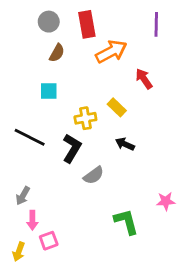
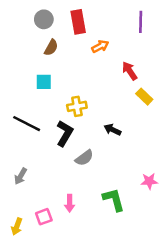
orange arrow: (111, 52) -> (100, 46), size x0.6
yellow rectangle: (117, 107) -> (144, 97), moved
pink arrow: (32, 220) -> (70, 203), moved

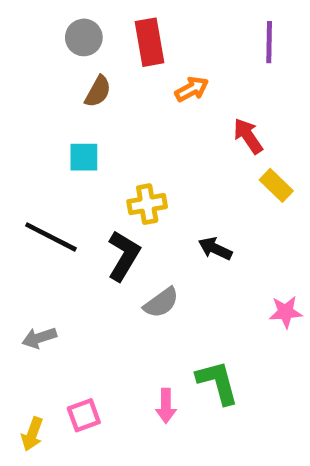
gray arrow: (21, 176) -> (39, 338), turned 42
pink star: (149, 181) -> (286, 312), moved
pink arrow: (70, 203) -> (166, 406), moved

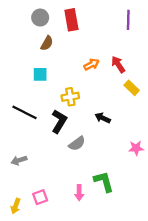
orange arrow: (192, 89) -> (91, 64), moved

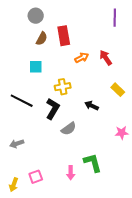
red rectangle: (71, 20) -> (64, 36), moved
yellow rectangle: (132, 88) -> (118, 90), moved

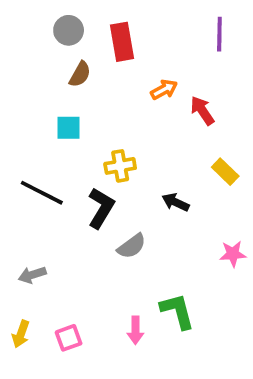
red rectangle: (64, 36) -> (122, 42), moved
orange arrow: (82, 58) -> (164, 90), moved
yellow arrow: (14, 185) -> (21, 334), moved

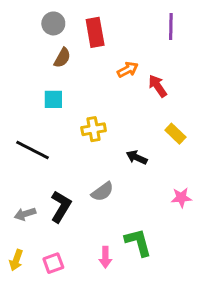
black L-shape: (101, 208) -> (61, 207), moved

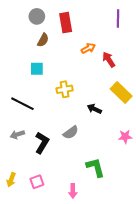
yellow rectangle: (175, 134) -> (121, 92), size x1.5
gray arrow: (25, 214) -> (17, 135), moved
pink arrow: (105, 257) -> (73, 191), moved

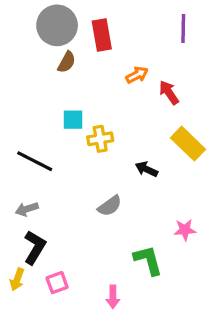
gray circle: (37, 16) -> (57, 25), size x1.6
cyan square: (37, 69) -> (73, 120), moved
pink star: (125, 137) -> (185, 230), moved
black L-shape: (42, 143) -> (35, 247), moved

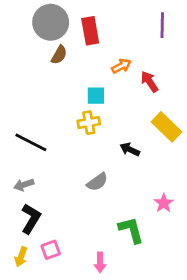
cyan square: (73, 120) -> (96, 96), moved
pink star: (185, 230) -> (164, 203), turned -30
yellow arrow: (17, 279) -> (21, 257), moved

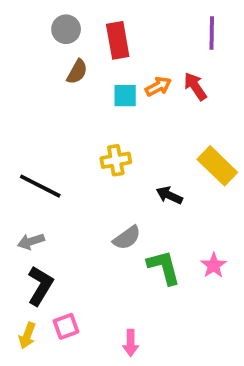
gray circle: (51, 22) -> (66, 29), size x0.6
red arrow: (150, 82) -> (195, 86), moved
cyan square: (96, 96) -> (125, 96), moved
green L-shape: (131, 230) -> (164, 267), moved

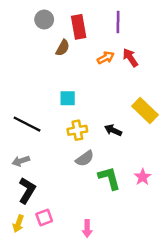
purple line: (212, 33) -> (118, 22), moved
brown semicircle: (77, 72) -> (63, 48), moved
cyan square: (125, 96) -> (68, 98), moved
yellow cross: (116, 160) -> (77, 130), moved

